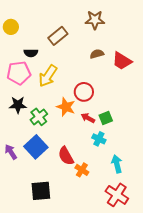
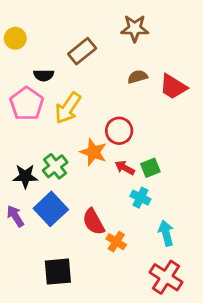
pink pentagon: (19, 73) -> (27, 104), turned -30
black star: (18, 105) -> (25, 176), moved

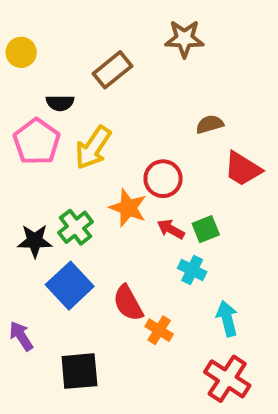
brown semicircle: (138, 77) -> (210, 124), moved
red trapezoid: (173, 87) -> (243, 169), moved
purple arrow: (15, 216) -> (21, 336), moved

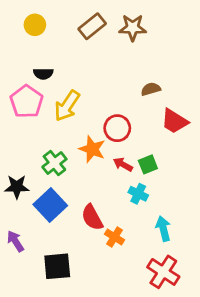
yellow circle: (21, 52) -> (35, 25), moved
brown rectangle: (112, 70) -> (92, 26), moved
black star: (35, 241) -> (17, 187), moved

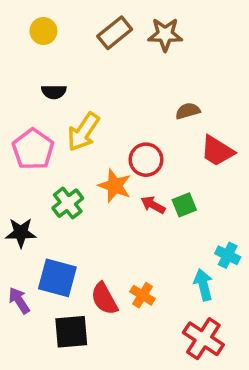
pink pentagon: (27, 102) -> (33, 149), moved
cyan cross: (138, 194) -> (228, 255), moved
blue square: (50, 205) -> (57, 278), moved, turned -32
red semicircle: (92, 217) -> (104, 299), moved

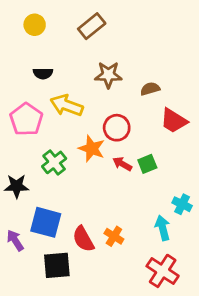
brown star: (165, 34) -> (108, 75), moved
yellow arrow: (83, 132) -> (67, 105), turned 76

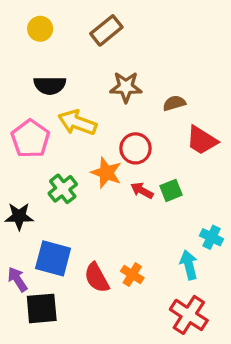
black semicircle: (43, 73) -> (50, 85), size x1.4
black square: (57, 265) -> (42, 308), moved

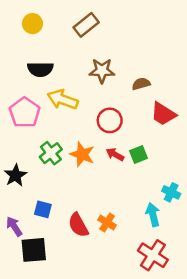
orange star: (106, 173) -> (82, 154), moved
black star: (19, 216) -> (15, 175), turned -30
blue square: (53, 258) -> (43, 209), size x0.6

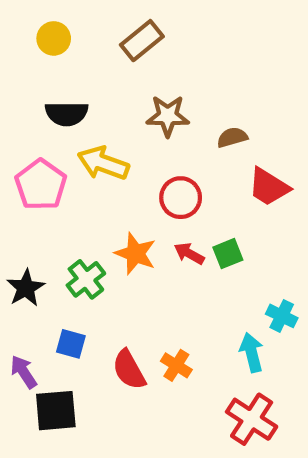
green cross: (51, 153) -> (86, 279), moved

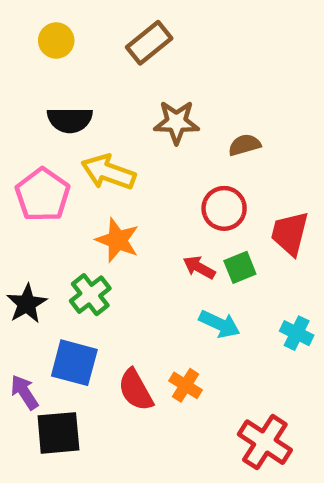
red trapezoid: (269, 187) -> (290, 233), moved, turned 72
red circle: (181, 198) -> (224, 208), moved
orange star: (135, 254) -> (117, 240), moved
blue square: (71, 344) -> (74, 363), size x1.5
cyan arrow: (252, 352) -> (220, 324), moved, turned 129

